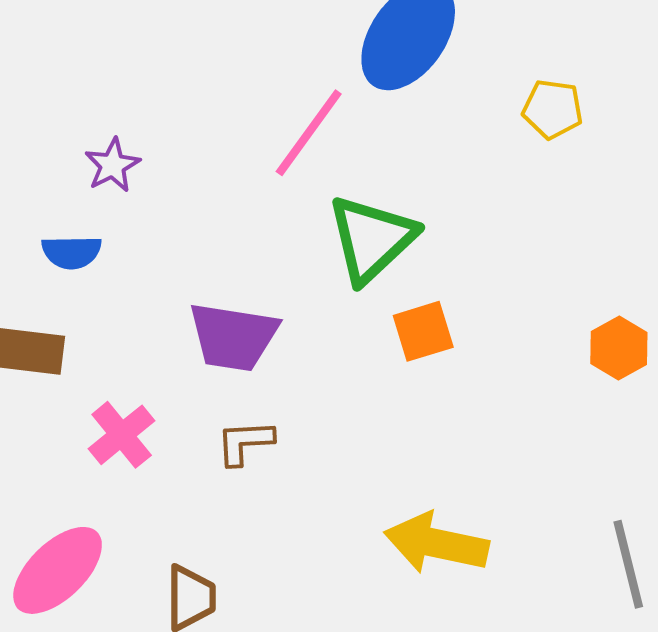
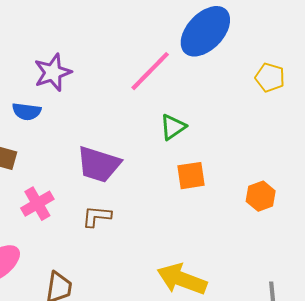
purple star: (112, 165) -> (53, 72), size x1.4
green triangle: (372, 239) -> (173, 127), size x0.6
orange hexagon: (619, 348) -> (261, 196), moved

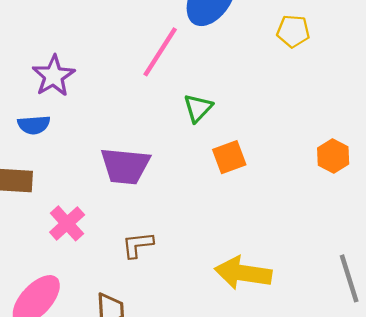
orange hexagon: (261, 196) -> (333, 156), moved
brown L-shape: (97, 216) -> (138, 245), moved

